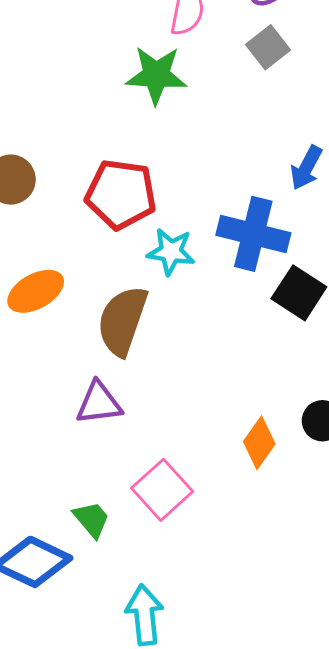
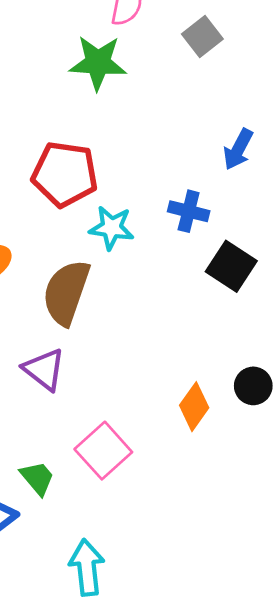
blue cross: (253, 234) -> (189, 211), size x0.6
purple triangle: (99, 403) -> (44, 369), turned 45

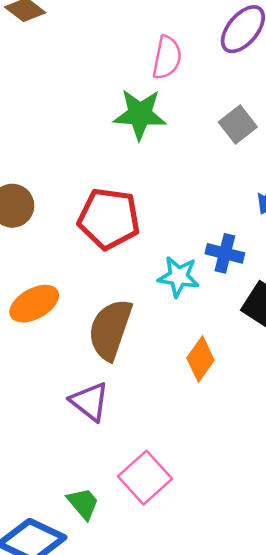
gray square: (202, 37) -> (238, 125), moved
cyan star: (112, 228) -> (179, 277), moved
orange diamond: (194, 407) -> (200, 359), moved

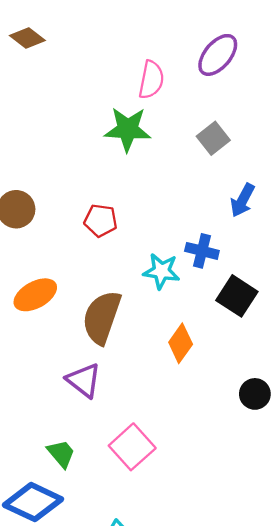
red pentagon: (109, 219) -> (101, 220), size x0.6
green trapezoid: (83, 503) -> (61, 454), moved

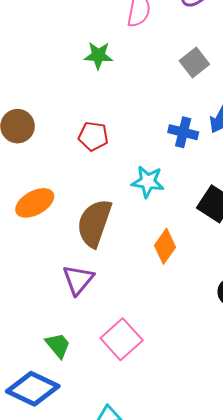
green star: (128, 129) -> (98, 55), moved, size x0.7
blue cross: (202, 251) -> (183, 132), moved
purple triangle: (84, 380) -> (78, 280), turned 32

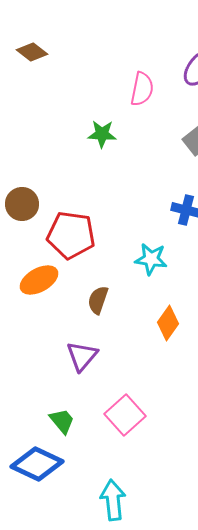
red pentagon: (93, 136) -> (71, 235), moved, size x1.6
brown semicircle: (94, 223) -> (98, 300), size x0.6

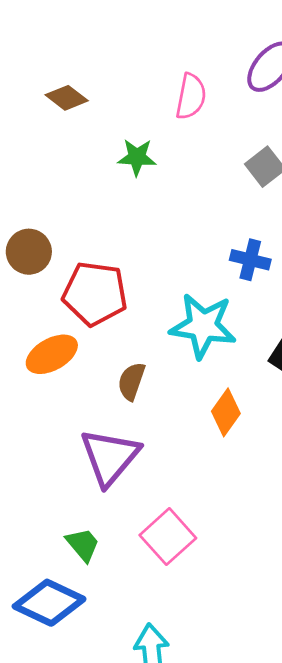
brown diamond: (32, 52) -> (67, 98), moved
cyan star: (151, 259) -> (203, 326), size x1.5
purple triangle: (82, 356) -> (110, 457), size x1.4

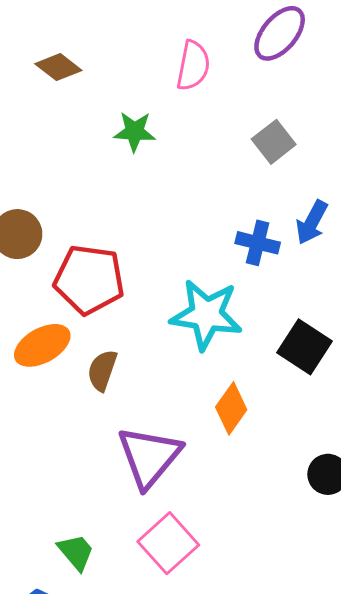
brown semicircle: (131, 381) -> (102, 370), moved
purple triangle: (110, 457) -> (149, 457), moved

